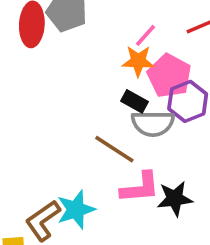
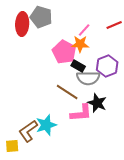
pink pentagon: (169, 76) -> (64, 52), moved
black star: (175, 199) -> (97, 103), moved, turned 30

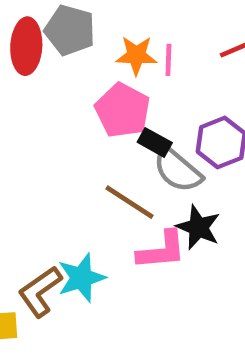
pink line: (84, 30) -> (168, 60), turned -40
orange star: (80, 44) -> (136, 55), moved
gray semicircle: (88, 78) -> (178, 170), turned 40

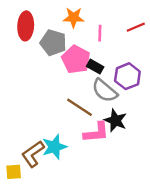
gray pentagon: (70, 30) -> (53, 43), moved
orange star: (136, 55) -> (74, 18), moved
black rectangle: (155, 142) -> (95, 67), moved

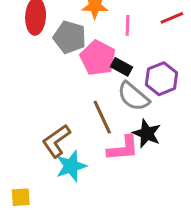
brown line: (80, 107) -> (102, 117), turned 32
brown L-shape: (33, 154) -> (56, 141), moved

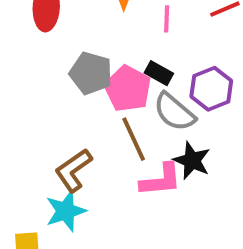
gray pentagon: (70, 37) -> (91, 73), moved
pink pentagon: (98, 58) -> (128, 89), moved
cyan star: (71, 166) -> (66, 211), moved

